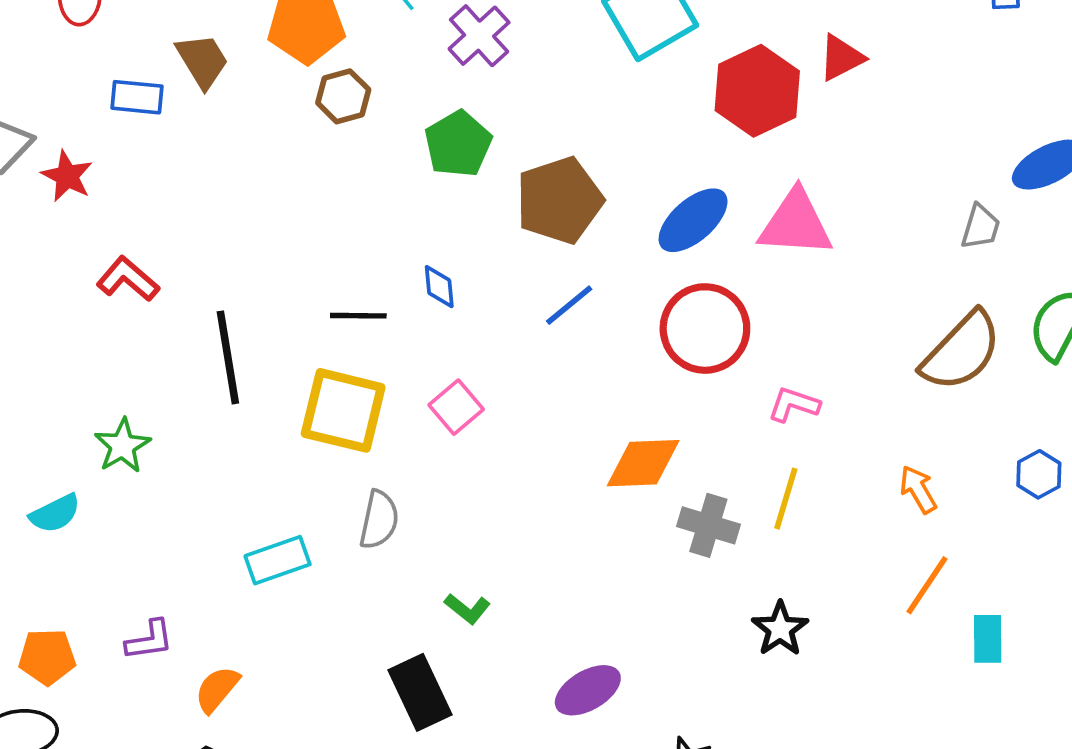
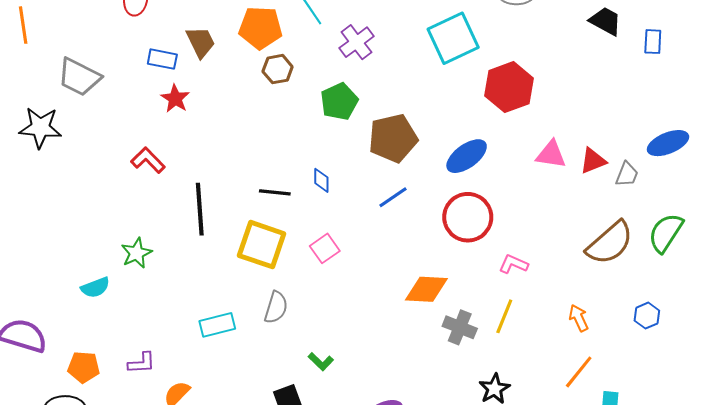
red triangle: (841, 58) -> (593, 161), moved
red star: (67, 176) -> (175, 99), moved
pink triangle: (796, 224) -> (551, 154), moved, size x0.7

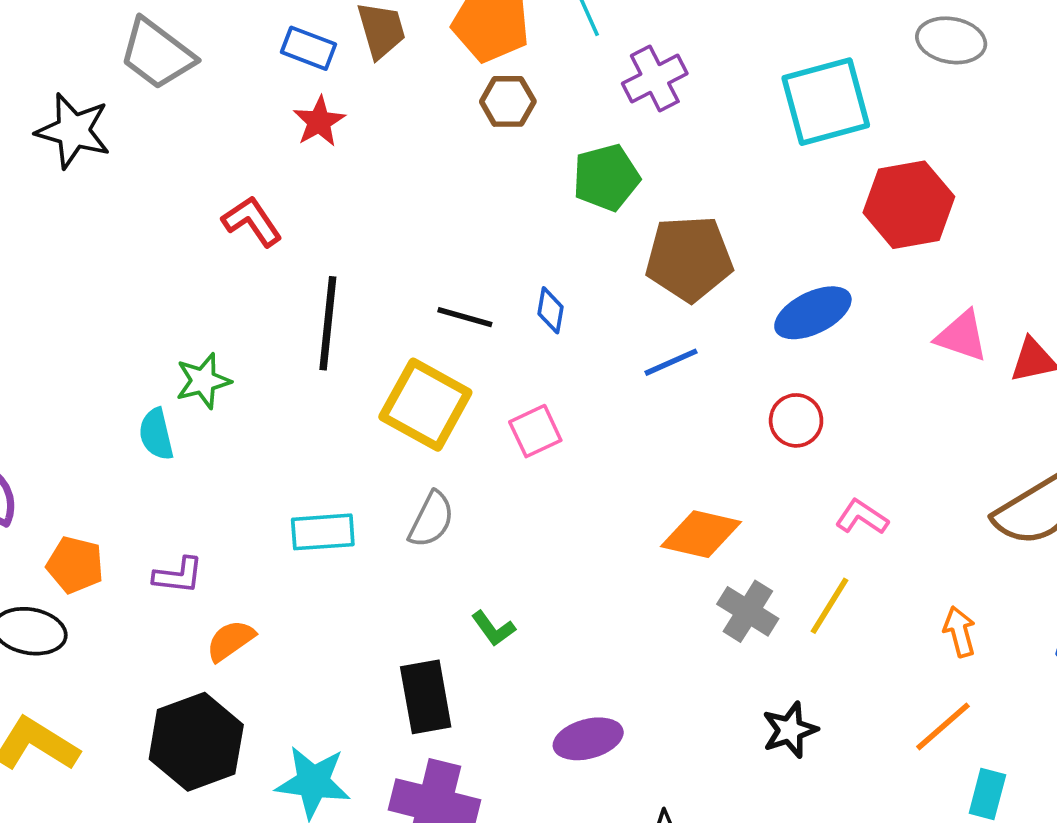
red circle: (468, 217) -> (796, 420), size x0.6
cyan semicircle: (95, 287) -> (156, 434), moved, turned 88

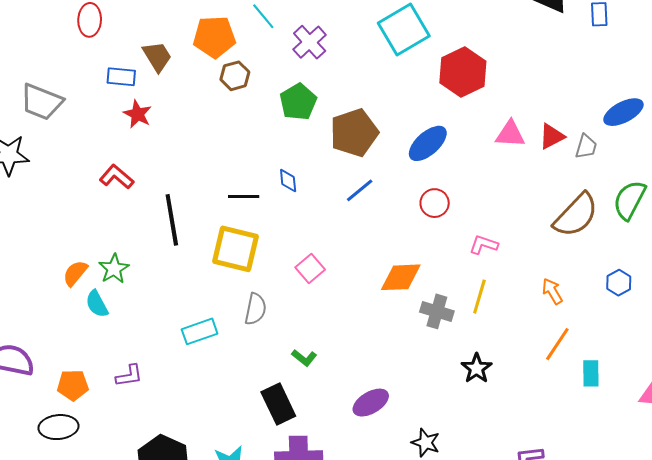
pink square: (535, 431) -> (310, 269), moved
orange semicircle: (230, 641) -> (75, 273), moved

